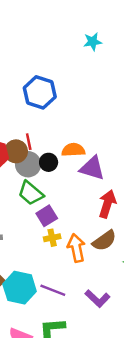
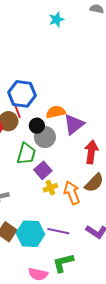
blue hexagon: (40, 92) -> (22, 94), moved
gray circle: (28, 164) -> (45, 137), moved
purple triangle: (92, 168) -> (74, 124), turned -45
green trapezoid: (31, 193) -> (26, 154), turned -105

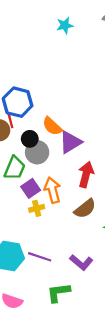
orange semicircle: (56, 112) -> (52, 126), turned -132
orange arrow: (72, 193) -> (53, 190), moved
green L-shape: (63, 263) -> (58, 293), moved

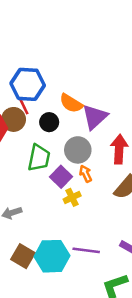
gray circle: (37, 152) -> (78, 150), moved
orange arrow: (53, 190) -> (86, 174), size x0.6

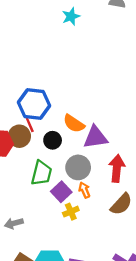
purple triangle: (95, 117) -> (95, 137), turned 32

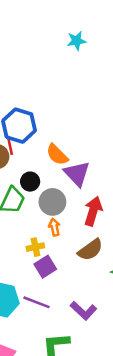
purple triangle: (95, 137) -> (77, 174), turned 44
black circle: (53, 140) -> (30, 182), moved
purple square: (61, 192) -> (45, 267), moved

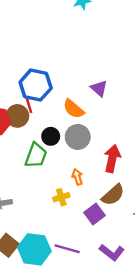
purple triangle: (77, 174) -> (99, 88), moved, size x0.7
gray circle: (52, 202) -> (78, 137), moved
purple square: (45, 267) -> (95, 214), moved

